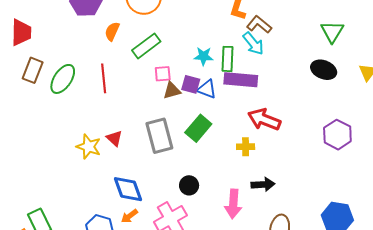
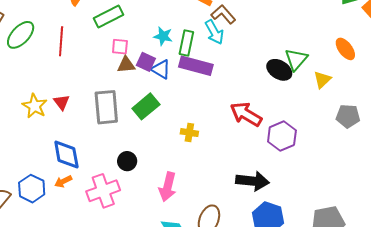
green triangle: (332, 32) -> (296, 59), moved
red arrow: (264, 119) -> (246, 114), moved
black arrow: (263, 184) -> (253, 181), moved, size x1.4

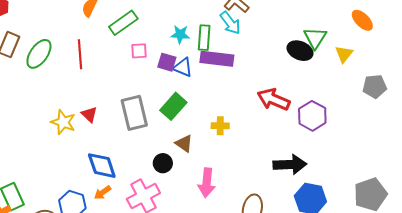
brown triangle: (126, 65) -> (184, 143), moved, turned 48

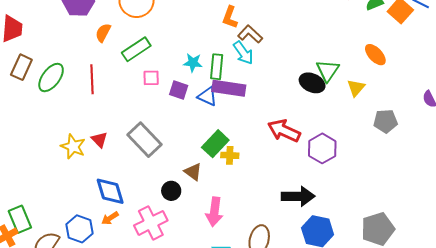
blue triangle: (183, 67) -> (207, 96), moved
green rectangle: (173, 106) -> (215, 144), moved
gray rectangle: (134, 113) -> (144, 140), turned -32

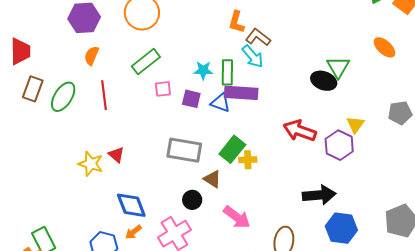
orange semicircle: (103, 33) -> (92, 56), moved
yellow triangle: (356, 88) -> (355, 125), moved
gray rectangle: (144, 140) -> (184, 150), moved, turned -32
pink arrow: (214, 212) -> (237, 217), turned -56

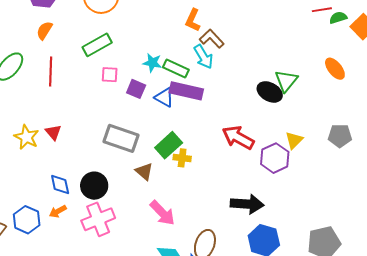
green rectangle: (227, 72) -> (176, 69), turned -75
black circle: (192, 200) -> (94, 186), moved, size x1.4
blue diamond: (131, 205) -> (60, 184), size x0.7

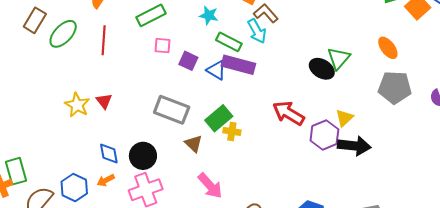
cyan star: (152, 63) -> (209, 15), moved
gray pentagon: (340, 136) -> (395, 87), moved, size x1.4
black arrow: (247, 204) -> (354, 146), moved

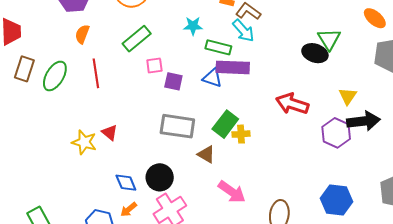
purple square: (188, 61) -> (173, 81), moved
purple hexagon: (324, 135) -> (336, 133), moved

